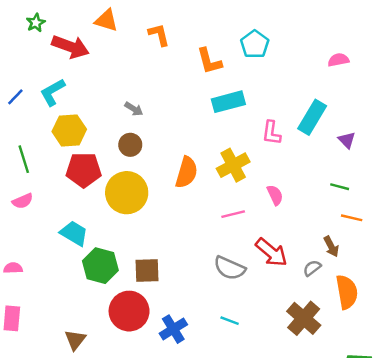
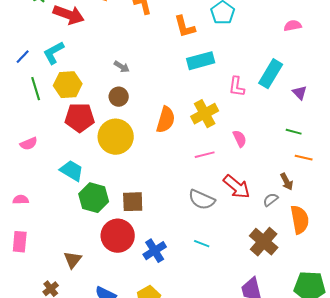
green line: (24, 159) -> (36, 89), moved

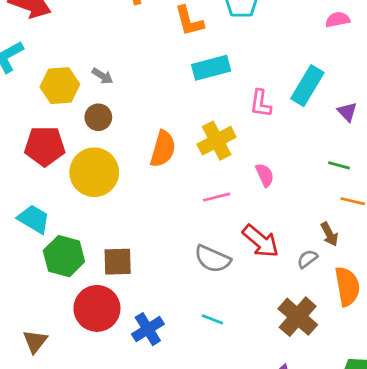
yellow hexagon: (68, 85) -> (60, 86), moved

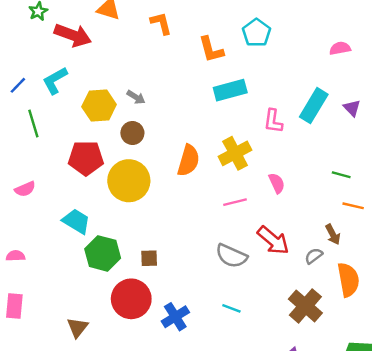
purple triangle: (347, 112) -> (352, 108), moved
brown square: (118, 262) -> (149, 258), size x0.7

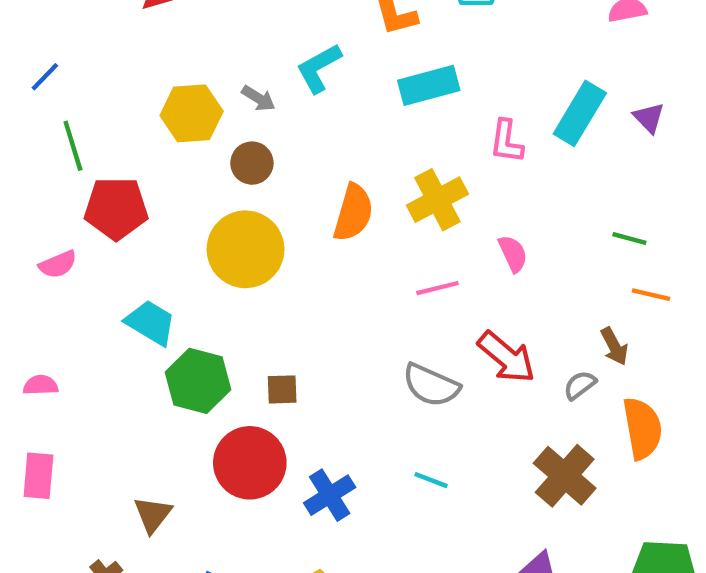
cyan L-shape: (55, 81) -> (319, 68), moved
red pentagon: (86, 158) -> (116, 208), moved

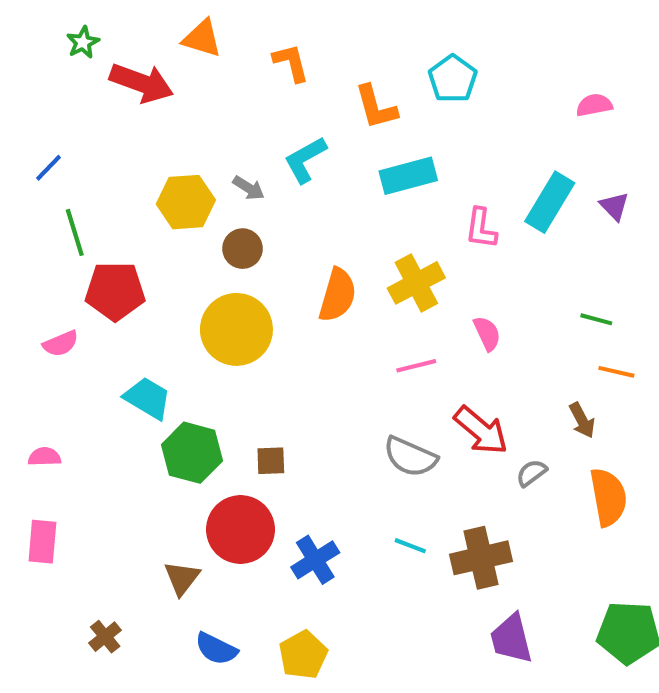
gray semicircle: (580, 385) -> (532, 473), moved
brown cross: (565, 476) -> (481, 558), moved, turned 36
brown triangle: (153, 515) -> (182, 578), moved

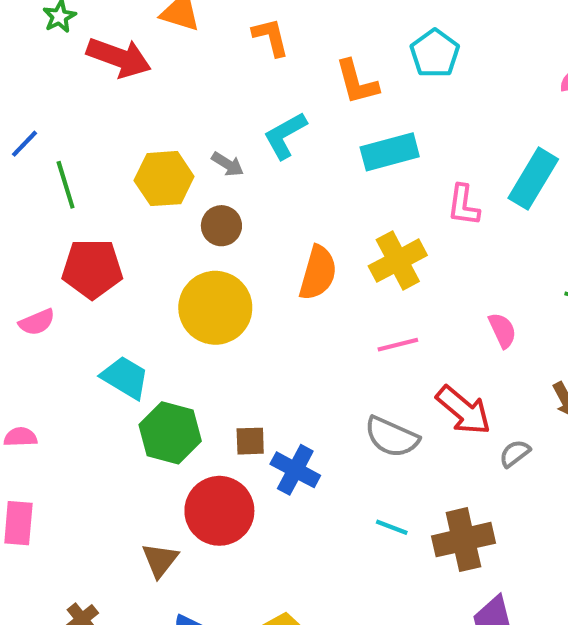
green line: (75, 232) -> (66, 185), moved
pink semicircle: (487, 333) -> (502, 330), moved
blue cross: (315, 560) -> (295, 470), moved, turned -30

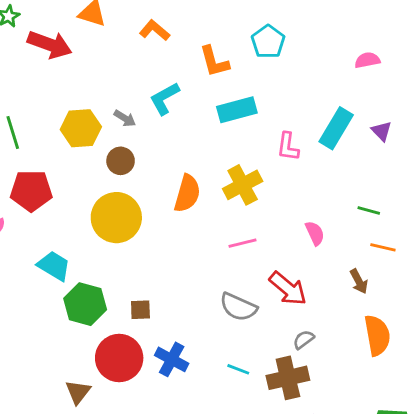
orange L-shape: (271, 37) -> (155, 30), turned -36
gray semicircle: (515, 453) -> (304, 340), moved
blue cross: (295, 470) -> (172, 359), moved

